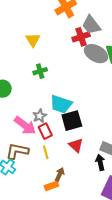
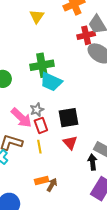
yellow triangle: (33, 40) -> (37, 17), moved
green cross: (40, 71) -> (42, 65), size x1.6
cyan trapezoid: (61, 104) -> (51, 82), moved
brown arrow: (60, 174) -> (52, 185), moved

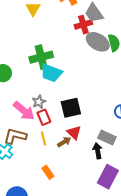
orange rectangle: (42, 181) -> (48, 172), turned 72
brown arrow: (52, 185) -> (64, 142), moved, turned 32

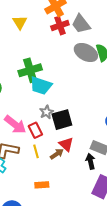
red cross: (83, 25) -> (60, 26), moved
gray star: (39, 102) -> (46, 112), moved
orange rectangle: (48, 172) -> (42, 185), turned -56

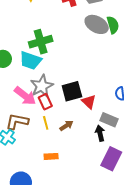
cyan trapezoid: (41, 86) -> (30, 60), moved
gray star: (46, 112) -> (42, 86), moved, size x1.6
red triangle: (66, 144) -> (89, 102), moved

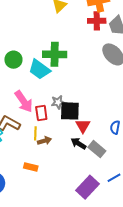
gray star: (42, 86) -> (58, 102), moved, size x0.6
brown arrow: (66, 126) -> (45, 141), moved
black arrow: (100, 133) -> (78, 143), moved, turned -63

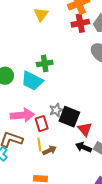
green cross: (55, 54) -> (45, 63), size x0.7
pink arrow: (24, 101) -> (22, 115), turned -50
black square: (70, 111) -> (69, 117), turned 30

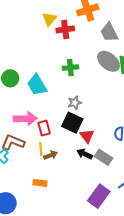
red cross: (80, 23) -> (65, 29), moved
green cross: (45, 63) -> (70, 68), moved
cyan trapezoid: (32, 81) -> (37, 85), turned 30
gray star: (56, 110) -> (75, 103), moved

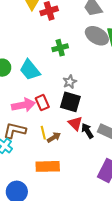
red rectangle: (44, 128) -> (42, 103), moved
red triangle: (87, 136) -> (75, 123), moved
black arrow: (85, 154) -> (87, 131), turned 42
orange rectangle: (40, 183) -> (48, 166), size x1.6

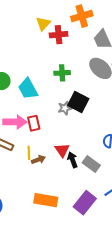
black square: (70, 102) -> (78, 102), moved
orange rectangle: (48, 166) -> (46, 200), moved

